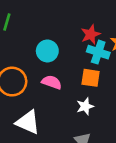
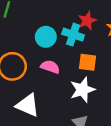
cyan cross: (98, 52) -> (73, 35), moved
white star: (85, 106) -> (82, 90), size x1.5

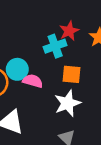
cyan cross: (73, 35) -> (55, 46), turned -35
cyan circle: (46, 37) -> (17, 69), moved

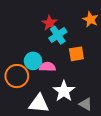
red star: (69, 31) -> (50, 23), moved
white star: (68, 103) -> (64, 91), moved

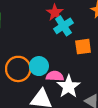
cyan circle: (33, 61) -> (39, 66), moved
pink semicircle: (47, 67) -> (55, 76), moved

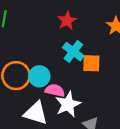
cyan cross: (63, 26) -> (73, 52), moved, turned -30

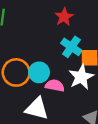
white star: (68, 104) -> (81, 77), moved

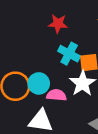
red star: (64, 17) -> (58, 24), turned -30

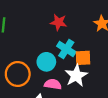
cyan circle: (39, 83) -> (46, 62), moved

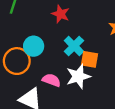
red star: (59, 22) -> (61, 14), moved
cyan circle: (46, 62) -> (34, 46), moved

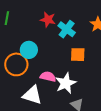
cyan cross: (74, 46) -> (67, 29), moved
white star: (78, 76) -> (66, 83), moved

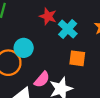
pink semicircle: (48, 77) -> (42, 79), turned 112

